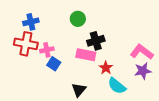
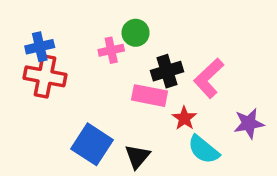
blue cross: (31, 22) -> (40, 47), moved
pink cross: (47, 50) -> (111, 50), moved
pink L-shape: (142, 52) -> (209, 78), moved, turned -80
blue square: (54, 64) -> (92, 144), moved, size x1.6

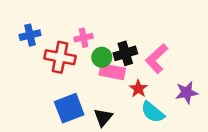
green circle: (136, 33) -> (102, 57), moved
red cross: (45, 76) -> (60, 57), moved
blue square: (92, 144) -> (69, 108), turned 36

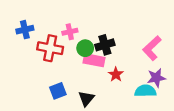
pink L-shape: (157, 59) -> (152, 48), moved
blue square: (69, 108) -> (58, 91), size x0.7
cyan semicircle: (153, 112) -> (145, 91), moved, turned 140

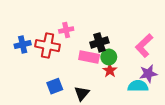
blue cross: (25, 30) -> (23, 45), moved
green circle: (85, 48) -> (109, 57), moved

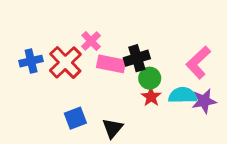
pink cross: (66, 30) -> (91, 41), turned -32
red cross: (48, 46) -> (65, 62), turned 35
pink rectangle: (89, 57) -> (111, 64), moved
cyan semicircle: (138, 86) -> (183, 95), moved

